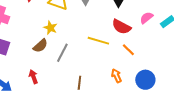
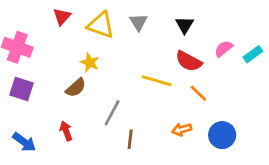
gray line: (62, 53) -> (112, 113), moved
orange arrow: (116, 76) -> (182, 129), turned -80

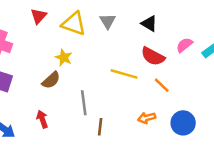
black triangle: (185, 25) -> (149, 24), turned -30
gray line: (112, 113) -> (84, 103), turned -35

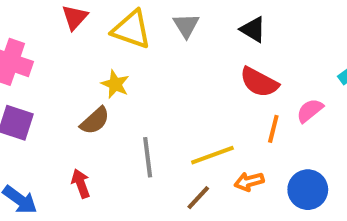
pink semicircle: (184, 45) -> (310, 111), moved
yellow line: (124, 74) -> (212, 155), moved, turned -36
orange line: (162, 85) -> (273, 129), turned 60
brown line: (100, 127) -> (198, 198), moved, turned 36

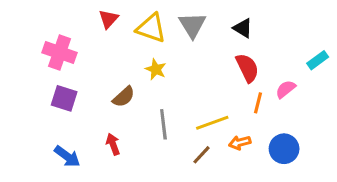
gray triangle: (186, 25) -> (192, 25), size x1.4
red semicircle: (259, 82) -> (247, 68), turned -144
yellow star: (115, 84) -> (156, 69), moved

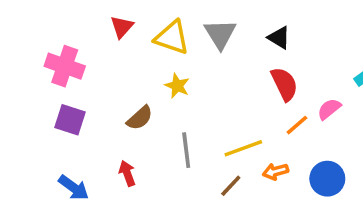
orange line: (258, 103) -> (297, 125), turned 35

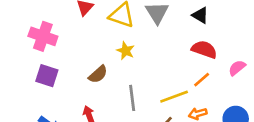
red semicircle: (284, 84) -> (204, 49), turned -45
orange line: (297, 125) -> (202, 80), moved

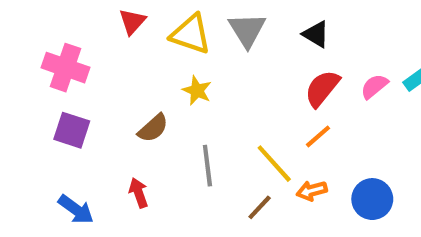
red semicircle: (204, 49) -> (322, 88), turned -70
pink semicircle: (237, 68) -> (374, 86), moved
yellow line: (174, 97) -> (274, 164), turned 68

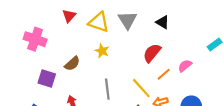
pink semicircle: (374, 86) -> (185, 66), moved
red semicircle: (322, 88) -> (152, 53), moved
brown semicircle: (153, 128) -> (72, 64), moved
purple square: (72, 130) -> (47, 78), moved

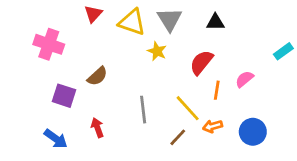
black triangle: (163, 22) -> (215, 22), turned -32
yellow star: (102, 51) -> (157, 51), moved
orange line: (164, 74) -> (217, 90), turned -40

